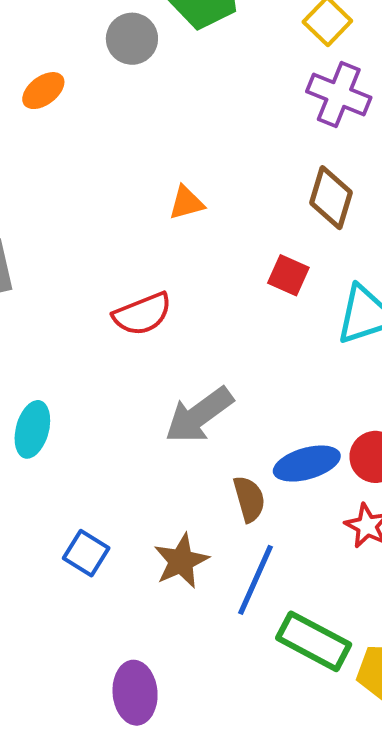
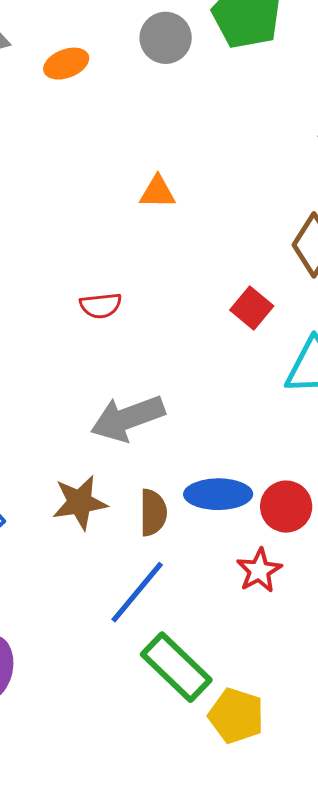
orange triangle: (186, 203) -> (158, 192), moved
red semicircle: (142, 314) -> (101, 306), size x0.7
brown star: (181, 561) -> (80, 502), moved

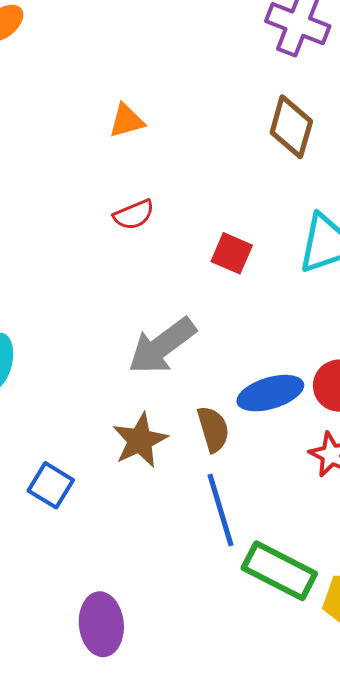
red semicircle: (101, 306) -> (134, 215), moved
red square: (252, 308) -> (232, 253), moved
blue line: (137, 592) -> (220, 510), turned -40

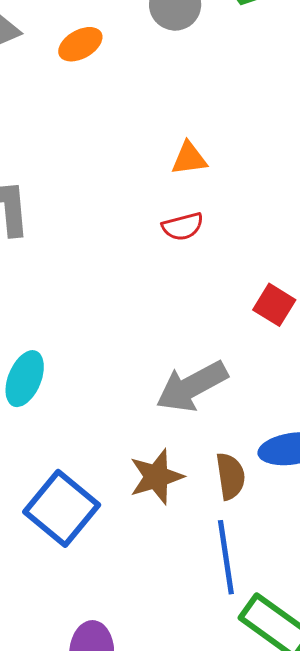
red semicircle: (134, 215) -> (183, 227), moved
blue square: (51, 485) -> (62, 508), size x1.6

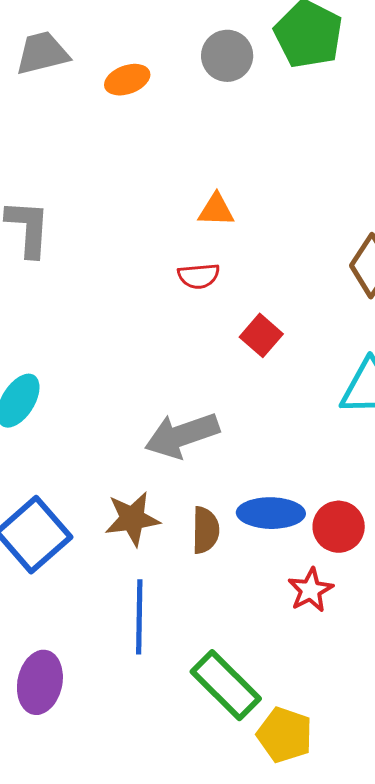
red square: (274, 305) -> (261, 335), moved
blue line: (226, 557) -> (139, 617), moved

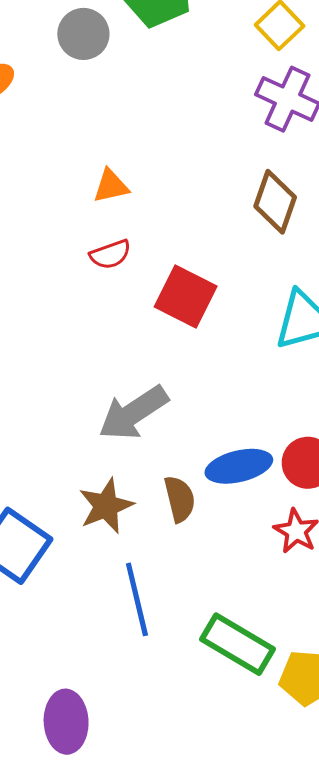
red square: (261, 335) -> (186, 297), size x1.5
purple ellipse: (40, 682) -> (66, 722), moved

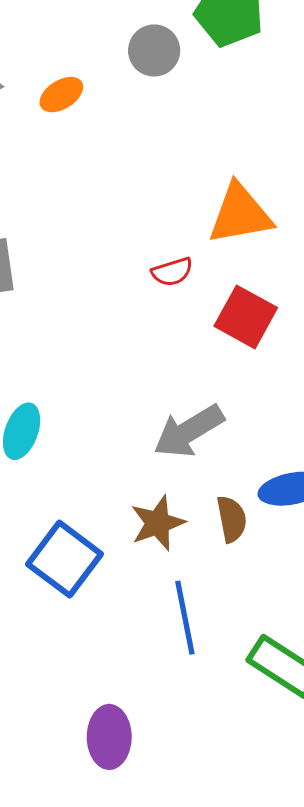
orange triangle: (111, 186) -> (240, 214), moved, size x1.8

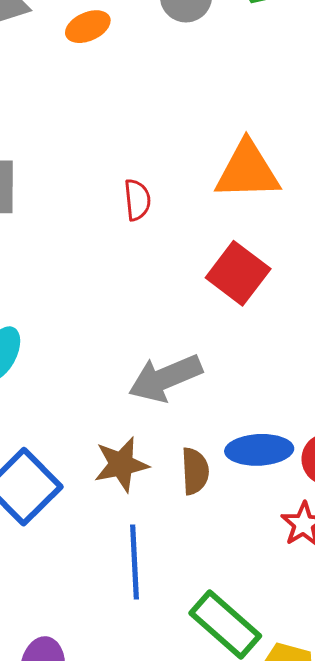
red semicircle: (172, 272) -> (137, 200), moved, turned -87

